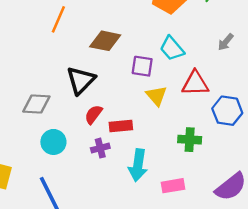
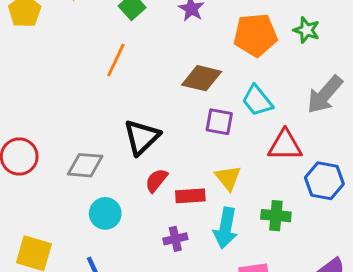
brown diamond: (105, 41) -> (202, 78), moved
gray arrow: (226, 42) -> (325, 95), size x1.8
yellow triangle: (156, 96) -> (228, 178), moved
purple cross: (100, 148) -> (175, 239), moved
cyan arrow: (138, 165) -> (226, 228), moved

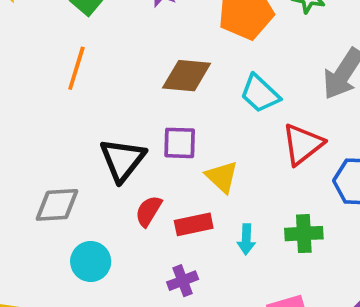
purple square: (219, 122) -> (180, 143), moved
red triangle: (285, 145) -> (303, 144), turned -30
yellow triangle: (228, 178) -> (222, 177), moved
cyan arrow: (226, 228) -> (246, 239), moved, size x0.6

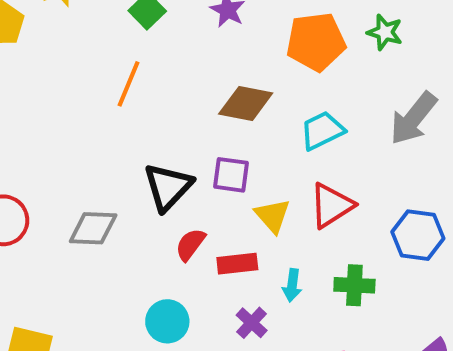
cyan trapezoid: (260, 94) -> (322, 131), turned 105
red triangle: (303, 144) -> (331, 205), moved
cyan circle: (91, 261) -> (167, 321), moved
purple cross: (183, 281) -> (252, 323), moved, turned -32

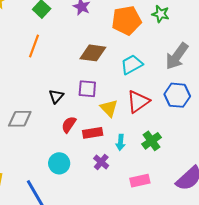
black triangle: (168, 187) -> (56, 96), size x0.6
blue hexagon: (418, 235) -> (177, 95), moved
green cross: (354, 285) -> (152, 141), turned -36

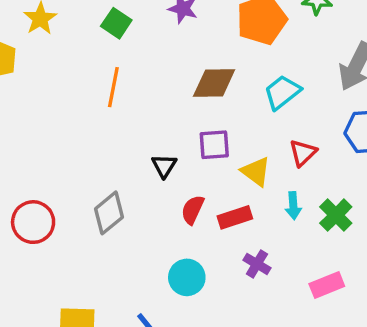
red triangle: (138, 102) -> (303, 153), size x0.7
gray diamond: (20, 119) -> (109, 213), turned -30
cyan arrow: (120, 142) -> (293, 206), moved

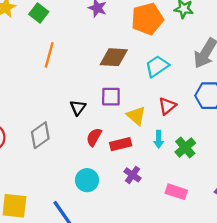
green square: (116, 23) -> (39, 13), moved
pink rectangle: (327, 285) -> (176, 192), turned 36

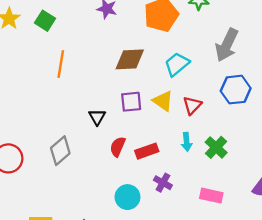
yellow triangle: (136, 116) -> (163, 101), moved
cyan circle: (87, 180) -> (128, 197), moved

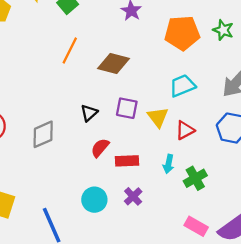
brown diamond: (130, 59) -> (114, 63), moved
pink rectangle: (211, 196) -> (196, 226), moved

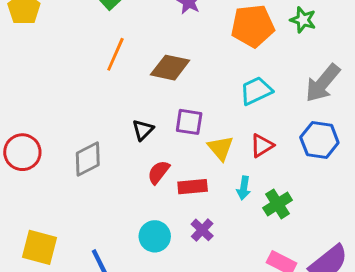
yellow triangle: (158, 117) -> (221, 148), moved

